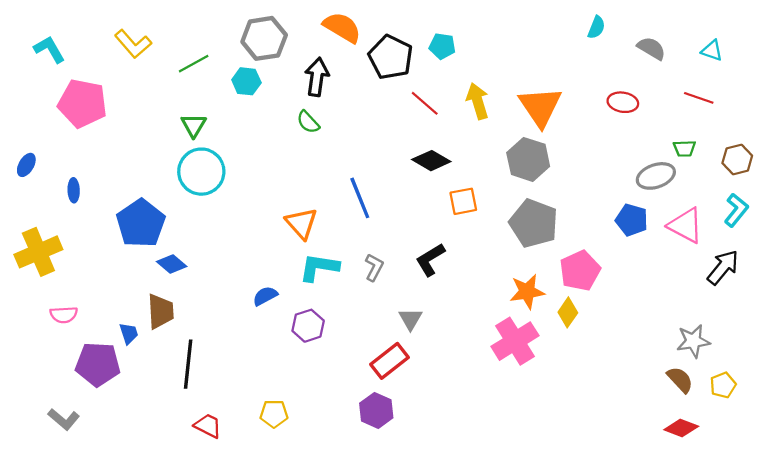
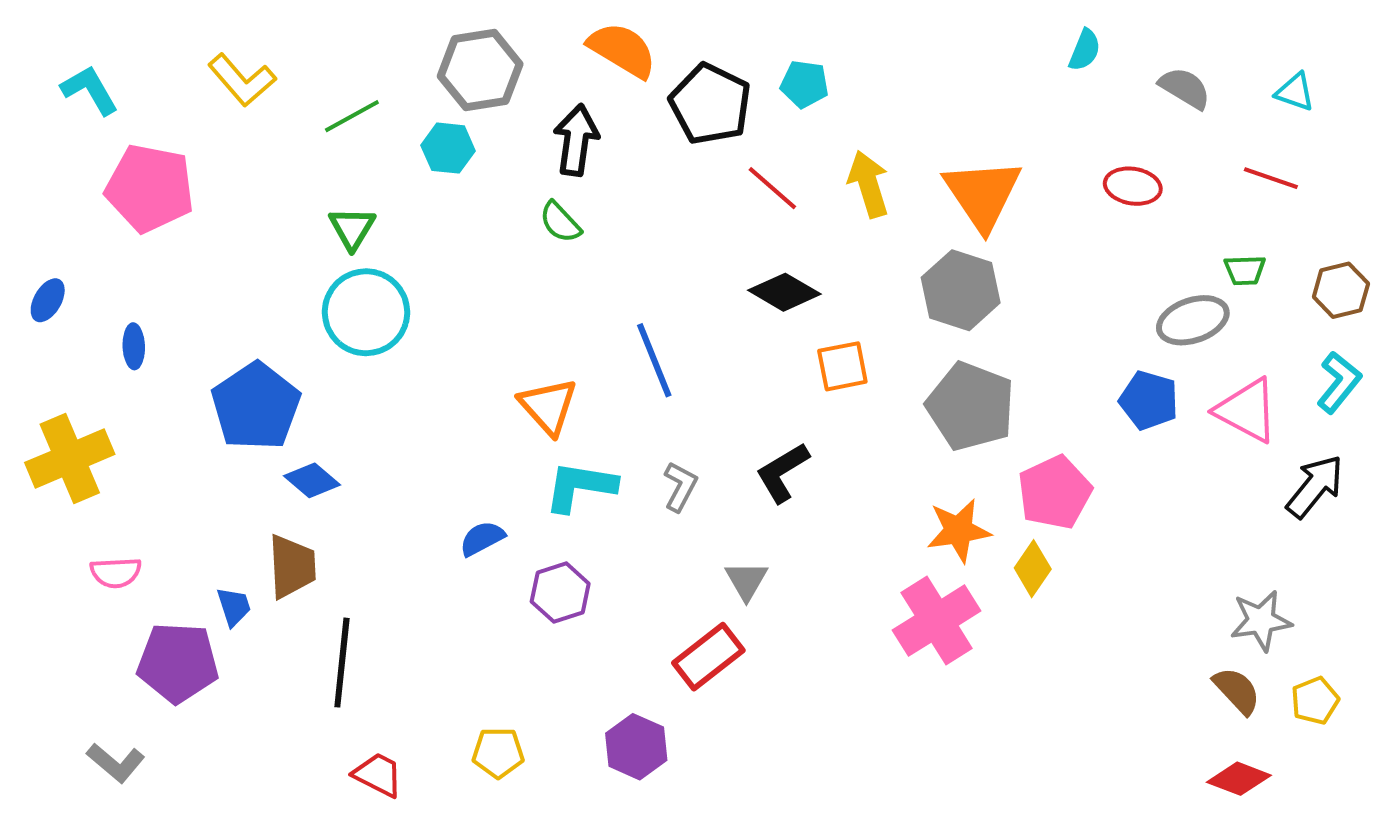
purple hexagon: (376, 410) -> (636, 747), moved

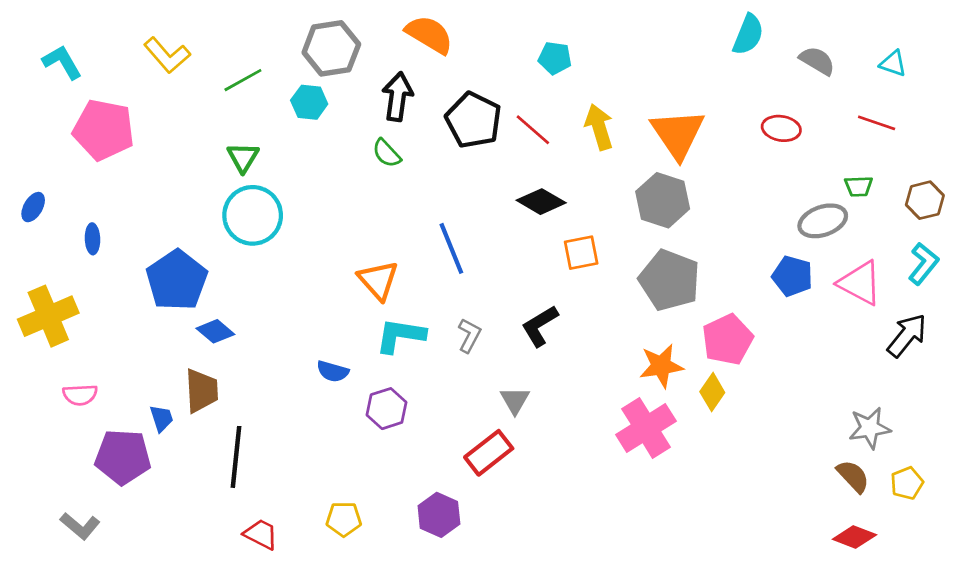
cyan semicircle: (1085, 50) -> (748, 35), size x1.4
black pentagon: (710, 104) -> (473, 120), moved
blue semicircle: (482, 538) -> (333, 371), turned -136

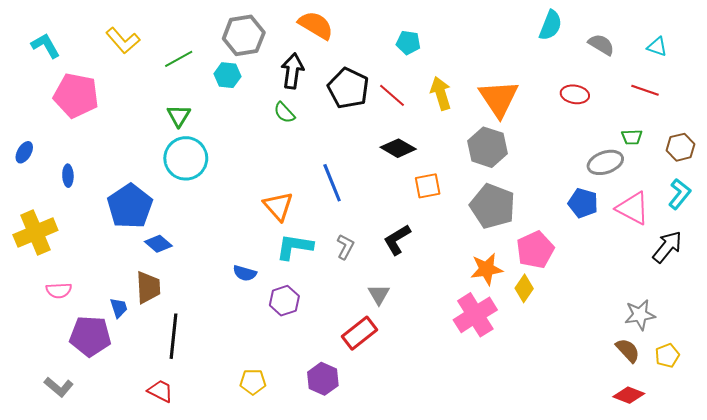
red trapezoid: (261, 534) -> (160, 391), moved

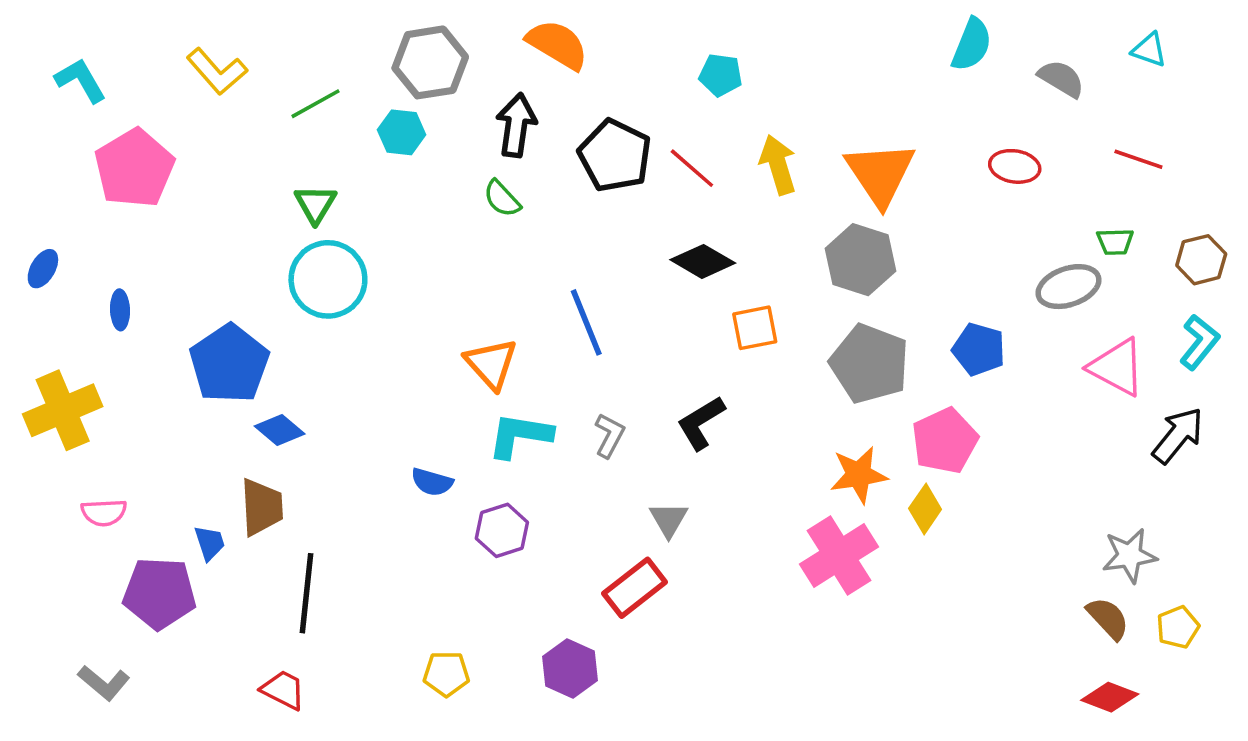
cyan triangle: (657, 47) -> (1149, 50), moved
pink pentagon: (76, 95) -> (134, 168), turned 30
blue pentagon: (583, 203) -> (979, 349), moved

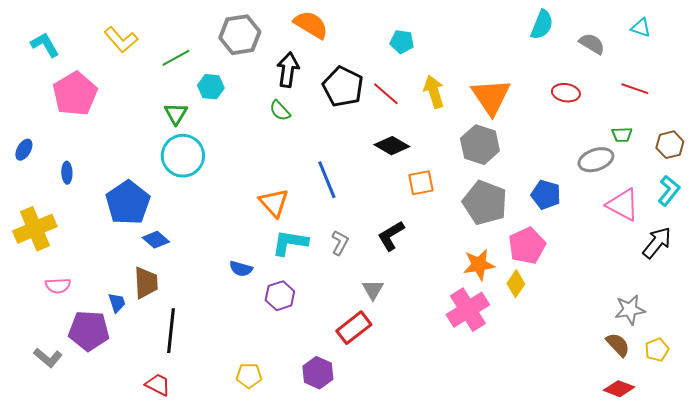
cyan hexagon: (402, 132) -> (211, 87), moved
gray L-shape: (104, 683) -> (48, 358), moved

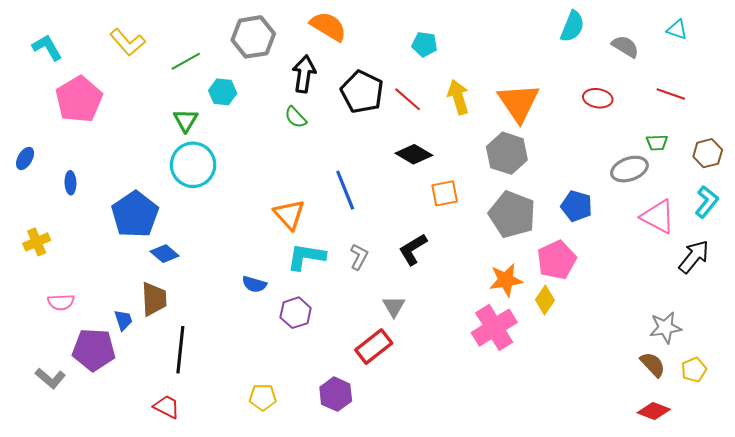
yellow cross: (35, 229) -> (37, 242), size x0.6

